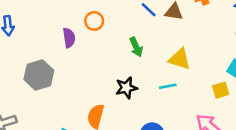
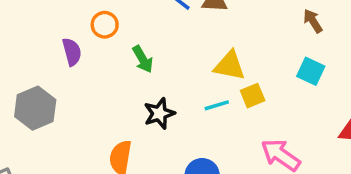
green arrow: (136, 47) -> (143, 59), moved
yellow square: (221, 90) -> (253, 96), moved

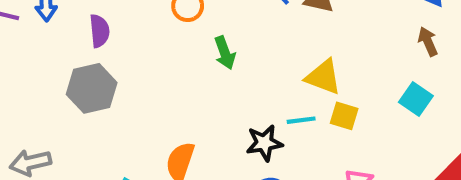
purple semicircle: (72, 52) -> (99, 31), moved
yellow square: (253, 96) -> (344, 116), turned 30
black star: (159, 113) -> (264, 143), moved

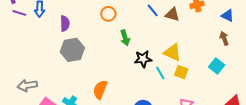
gray hexagon: (92, 88) -> (72, 50), moved
cyan line: (301, 120) -> (160, 73), turned 64
black star: (264, 143) -> (143, 59), moved

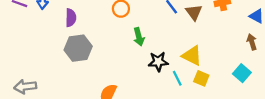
brown triangle: (172, 14) -> (194, 12), turned 35

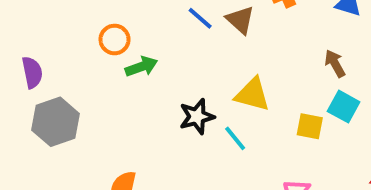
green arrow: (139, 37) -> (141, 67), moved, turned -84
brown arrow: (252, 42) -> (335, 64), moved
yellow square: (201, 78) -> (310, 126), moved

